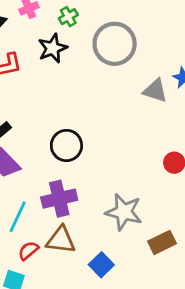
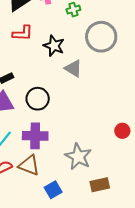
black star: (53, 48) -> (54, 46), moved, turned 30
gray triangle: (155, 91) -> (73, 68), moved
black circle: (66, 145) -> (38, 99), moved

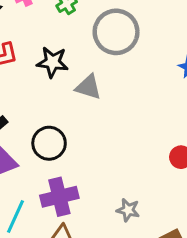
gray star: (78, 157) -> (128, 210), size x0.6

